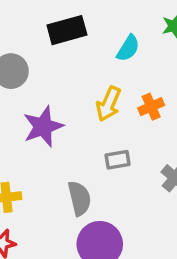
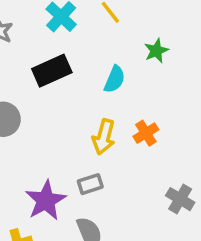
purple star: (43, 127) -> (46, 200), moved
gray rectangle: (118, 160) -> (90, 184), moved

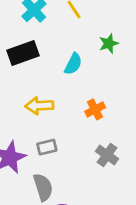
yellow arrow: (104, 137) -> (39, 106), moved, turned 68
gray cross: (180, 199) -> (107, 155), moved

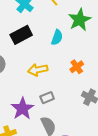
green star: (109, 44) -> (80, 20), size x1.6

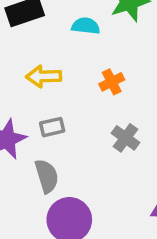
cyan semicircle: (57, 37) -> (86, 26), turned -112

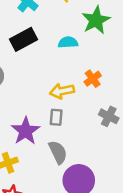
yellow arrow: (44, 76) -> (62, 91), moved
gray rectangle: (52, 127) -> (56, 117), turned -63

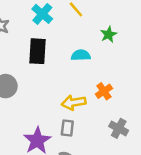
green star: (96, 20) -> (109, 34), size x0.6
black rectangle: (23, 39) -> (37, 51), turned -60

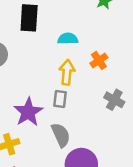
cyan semicircle: (81, 55) -> (68, 39), moved
yellow arrow: (74, 103) -> (67, 72), turned 105

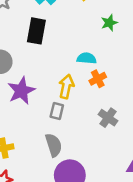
cyan semicircle: (68, 39) -> (87, 58), moved
purple star: (28, 112) -> (21, 91), moved

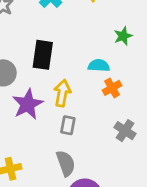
green star: (109, 23) -> (123, 36), moved
black rectangle: (36, 31) -> (43, 55), moved
yellow arrow: (66, 87) -> (62, 93), moved

